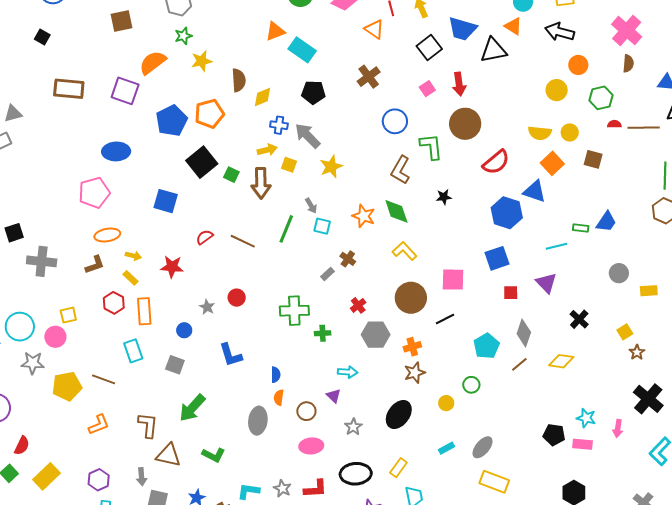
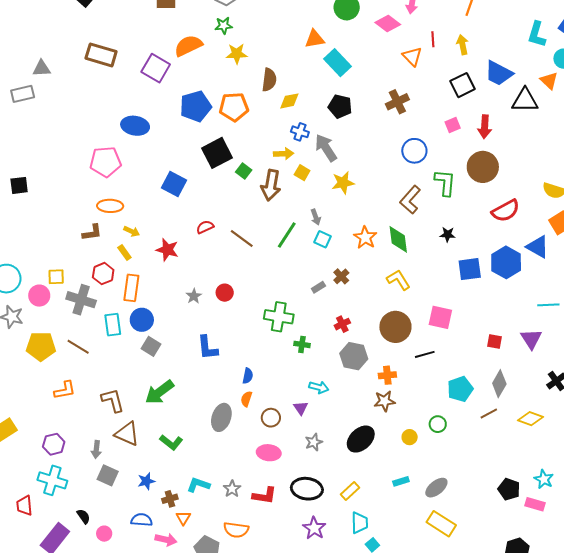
blue square: (497, 258) -> (470, 269), moved
gray cross: (42, 261) -> (81, 300), moved
blue circle: (184, 330) -> (142, 320), moved, size x1.5
brown L-shape: (148, 425) -> (113, 400), turned -32

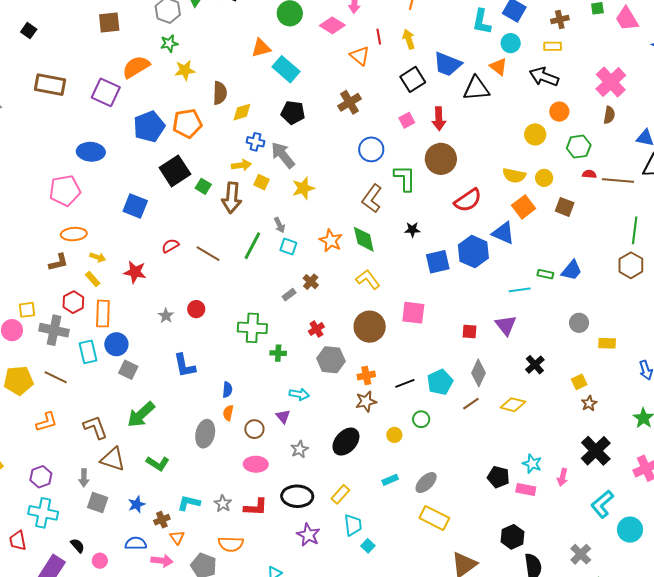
black line: (425, 354) -> (405, 383), moved

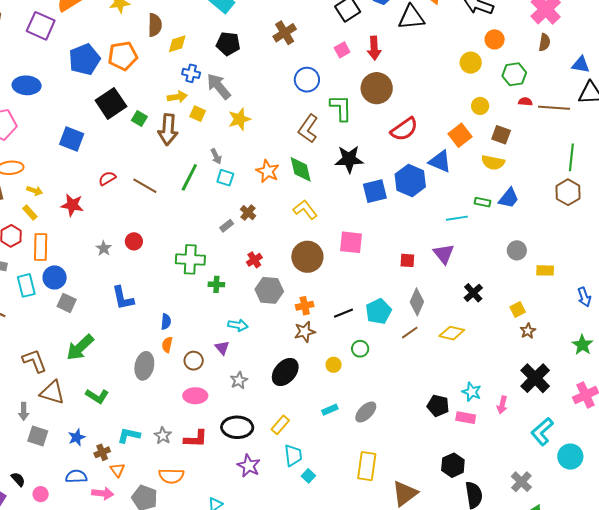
yellow semicircle: (514, 175) -> (493, 162), moved
black star: (412, 230) -> (349, 159), size x1.8
yellow rectangle: (434, 518) -> (367, 466), moved, turned 72

